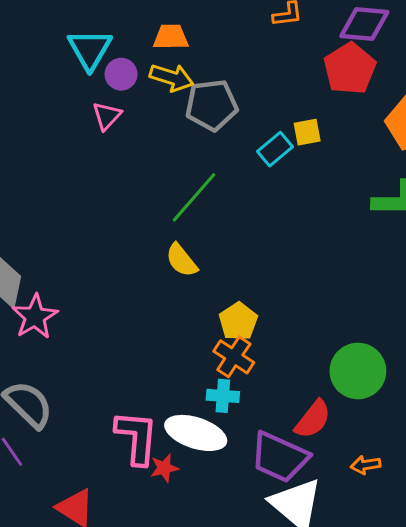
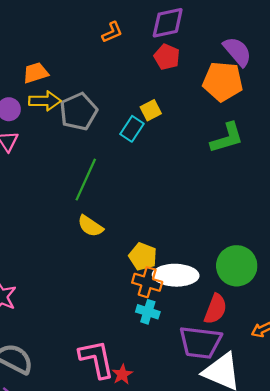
red pentagon: (350, 69) -> (167, 57), size x0.7
cyan cross: (223, 396) -> (148, 312), turned 30
white ellipse: (196, 433) -> (176, 275), moved

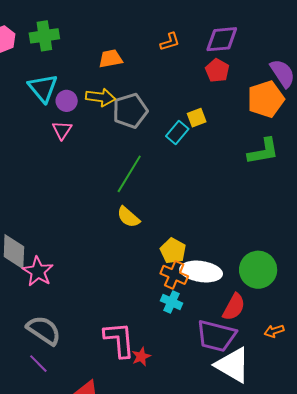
orange trapezoid: (36, 73) -> (111, 59), moved
orange pentagon: (223, 81) -> (266, 99), turned -30

